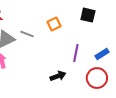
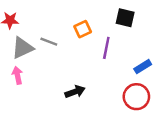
purple line: (76, 53) -> (106, 48), moved
black arrow: (58, 76) -> (75, 92), moved

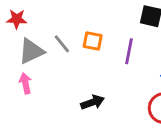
orange square: (83, 29) -> (93, 41), moved, turned 36
gray line: (49, 42) -> (62, 44), turned 30

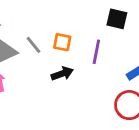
black arrow: (93, 102) -> (62, 74), moved

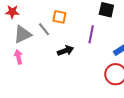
orange square: (62, 42) -> (59, 17), moved

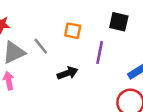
orange square: (59, 17) -> (73, 31), moved

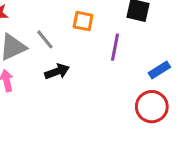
black arrow: (68, 73) -> (57, 72), moved

